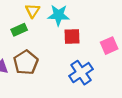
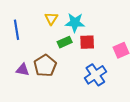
green rectangle: (19, 30) -> (65, 42), moved

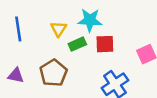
yellow triangle: (51, 18) -> (58, 29), moved
purple triangle: (23, 70) -> (16, 75), moved

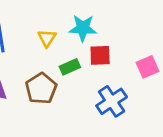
green rectangle: (77, 44) -> (70, 67), moved

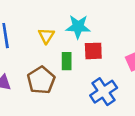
green rectangle: (70, 67) -> (67, 61), turned -66

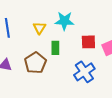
red square: (93, 51) -> (88, 42), moved

